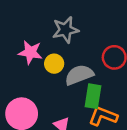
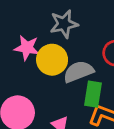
yellow circle: (54, 64) -> (52, 60), size x1.5

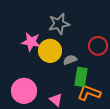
gray semicircle: (79, 72) -> (70, 60), size x0.6

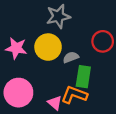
pink star: (31, 42) -> (16, 48), moved
orange L-shape: (89, 93) -> (74, 95), moved

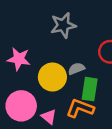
yellow circle: (48, 47) -> (52, 77), moved
pink triangle: (55, 103) -> (49, 117), moved

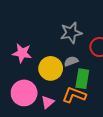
gray star: (63, 25) -> (71, 33), moved
pink triangle: (49, 117) -> (48, 102), turned 40

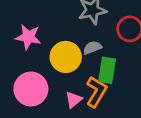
orange L-shape: (74, 95) -> (96, 92), turned 100
pink triangle: (48, 102) -> (74, 100), moved

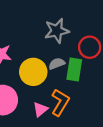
green rectangle: (107, 70) -> (74, 69), moved

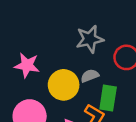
green rectangle: (74, 69) -> (108, 98), moved

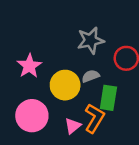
pink star: (27, 65) -> (29, 66), turned 30

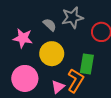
pink star: (29, 66) -> (23, 38), turned -30
gray semicircle: (91, 76) -> (50, 25), moved, turned 64

